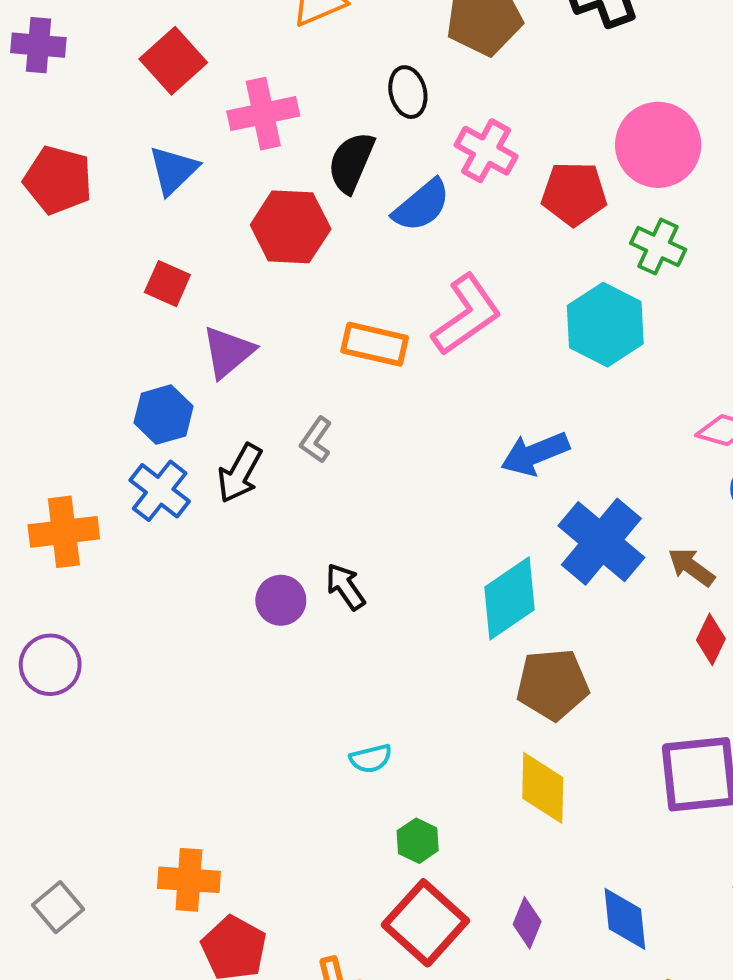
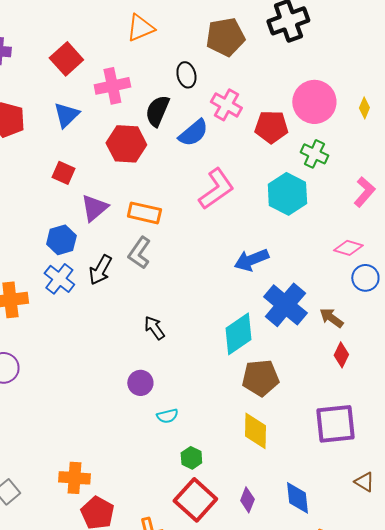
orange rectangle: (375, 344) -> (144, 213), moved
gray L-shape: (316, 440) -> (139, 253), size x1.4
purple circle: (281, 600) -> (140, 383), moved

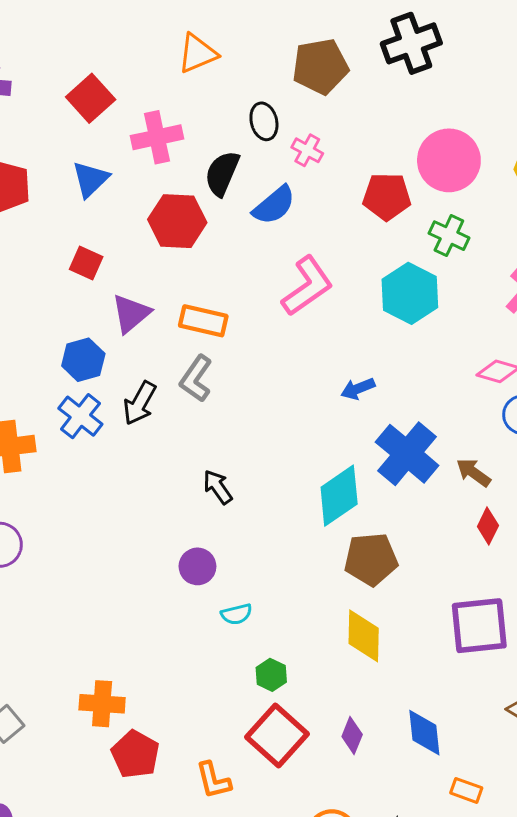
pink cross: (226, 105) -> (307, 150), moved, size x0.7
blue arrow: (251, 260) -> (358, 389), size x0.7

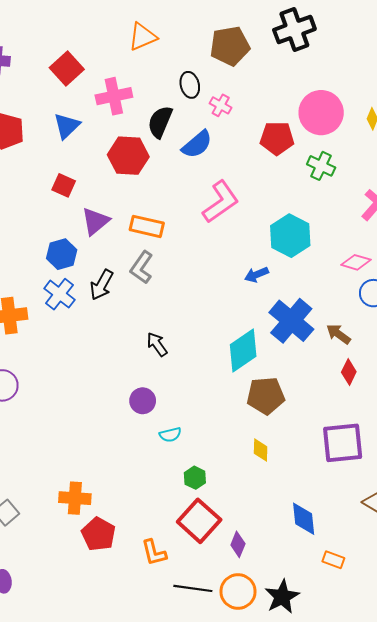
cyan hexagon: (410, 293) -> (290, 236), moved
yellow diamond: (364, 636) -> (261, 450), size x0.6
purple diamond: (352, 736) -> (238, 544), moved

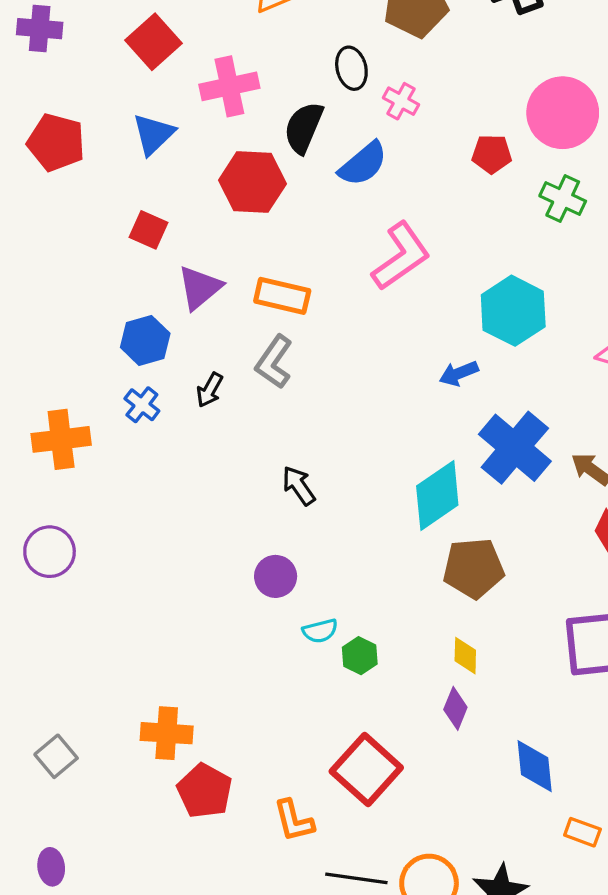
red pentagon: (277, 138) -> (492, 154), size x0.7
black arrow: (102, 285) -> (210, 390), size x0.7
blue cross: (60, 294) -> (142, 405), size x0.7
green hexagon: (195, 478) -> (360, 656), moved
purple diamond: (238, 544) -> (455, 708), moved

